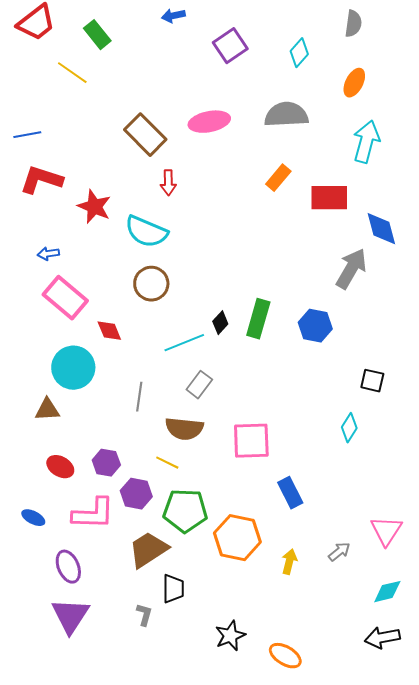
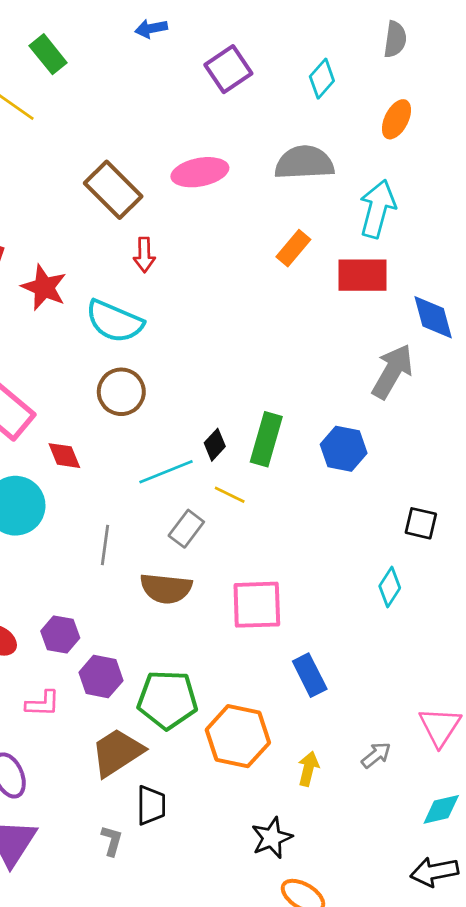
cyan arrow: (366, 142) -> (377, 209), moved
yellow line: (167, 463) -> (230, 495), moved
pink L-shape: (93, 514) -> (43, 704), size x0.6
black star: (230, 636) -> (272, 838), moved

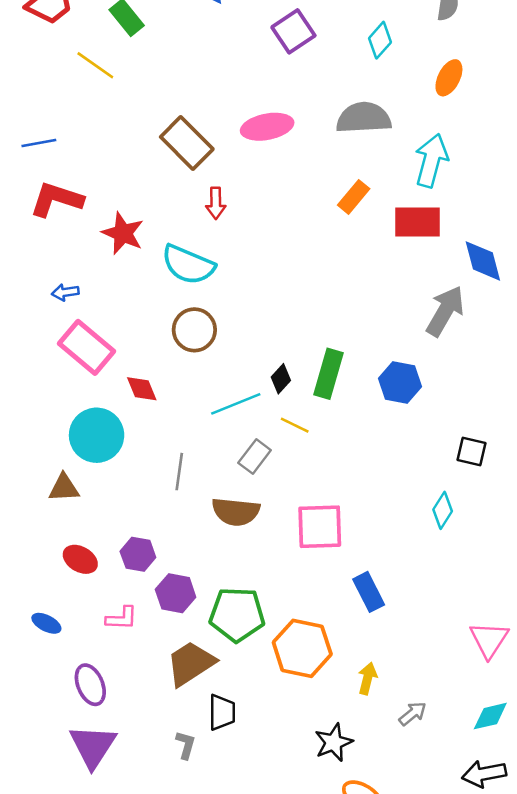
gray arrow: (376, 755) -> (413, 714), moved

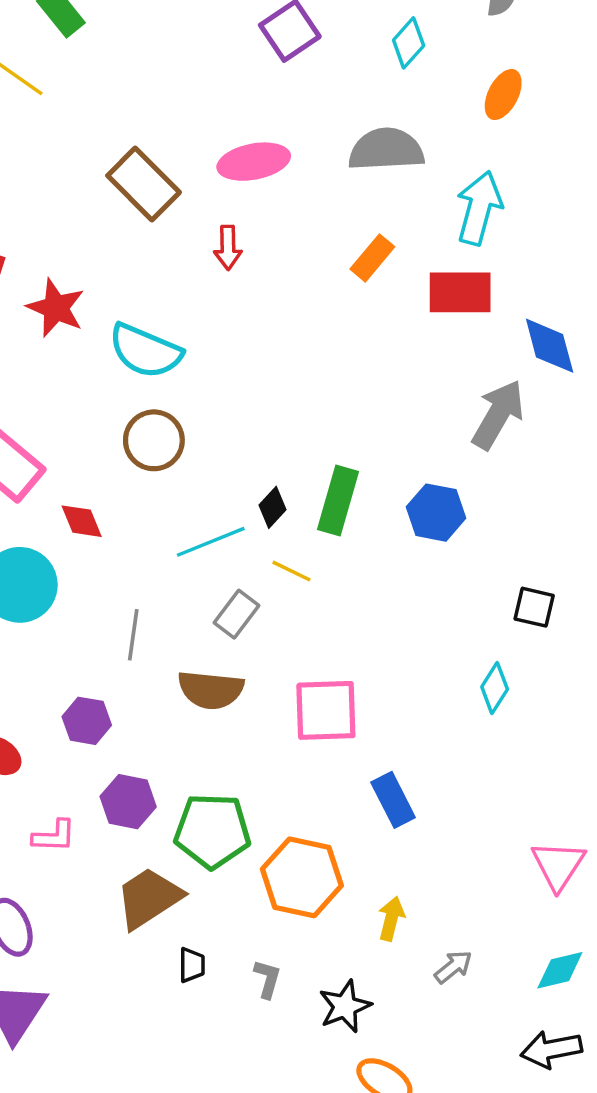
red arrow: (216, 203) -> (228, 248), moved
purple hexagon: (138, 554) -> (87, 721), moved
black trapezoid: (222, 712) -> (192, 965), size x0.7
gray L-shape: (186, 745) -> (267, 979), moved

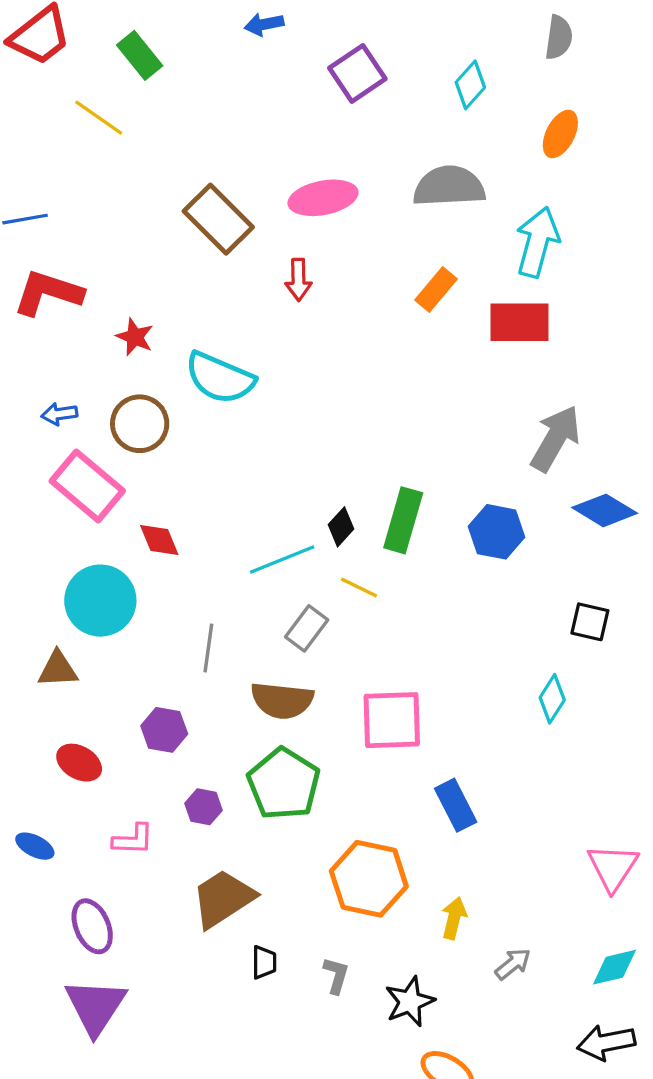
red star: (56, 308) -> (135, 337), size x0.7
blue diamond: (550, 346) -> (605, 510), moved, turned -44
brown circle: (154, 440) -> (140, 424), moved
purple hexagon: (128, 802) -> (203, 807), size x0.7
green pentagon: (212, 831) -> (284, 784), moved, turned 30

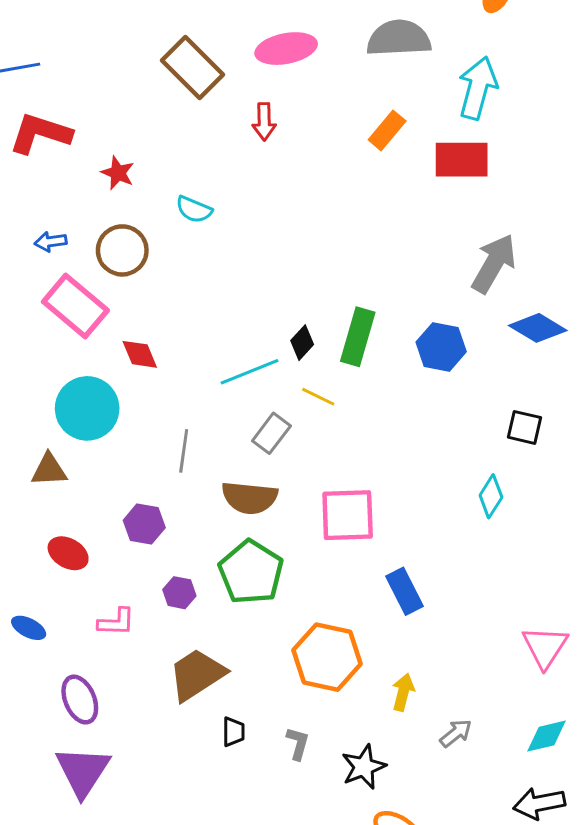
cyan semicircle: (220, 378) -> (194, 209), size x0.6

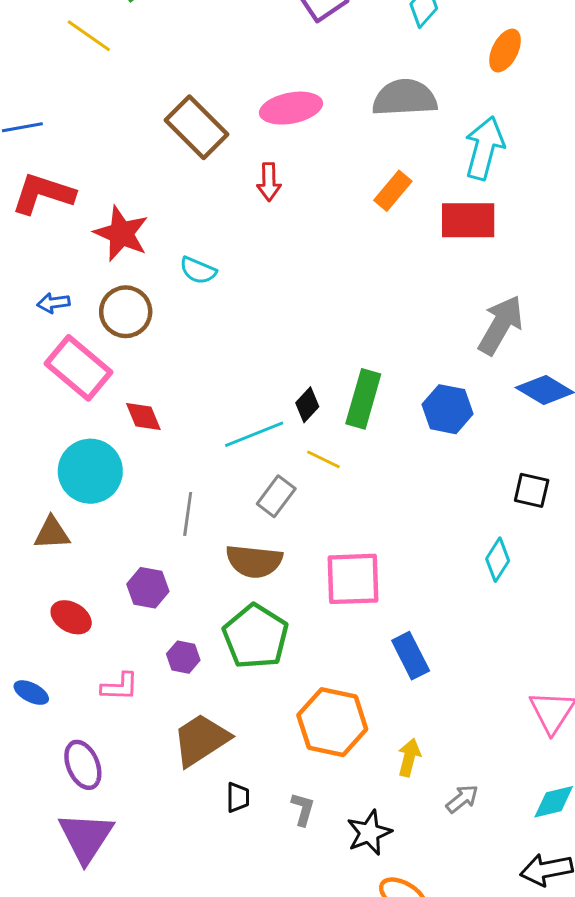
red star: (118, 173) -> (121, 234), size x1.6

